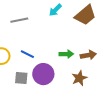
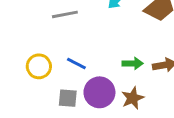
brown star: (79, 78) -> (133, 98), moved

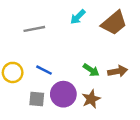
green arrow: (133, 63) -> (91, 70), turned 35

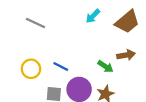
gray line: (34, 29) -> (36, 23), moved, turned 36
brown arrow: (118, 71) -> (126, 55), moved

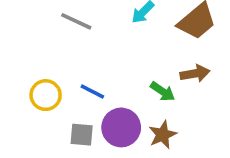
gray line: (36, 23) -> (76, 21), moved

